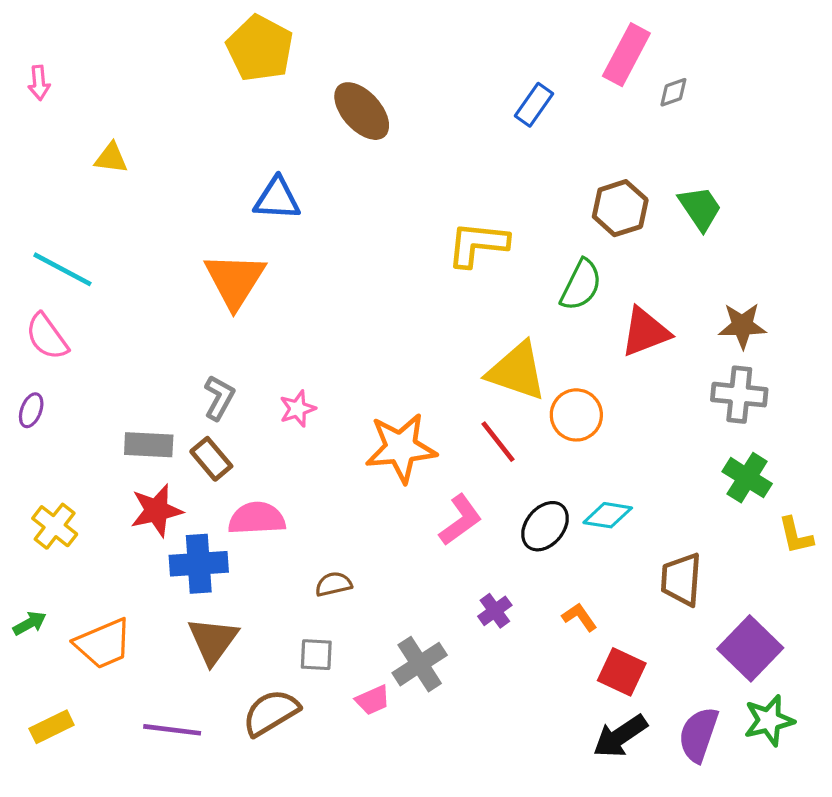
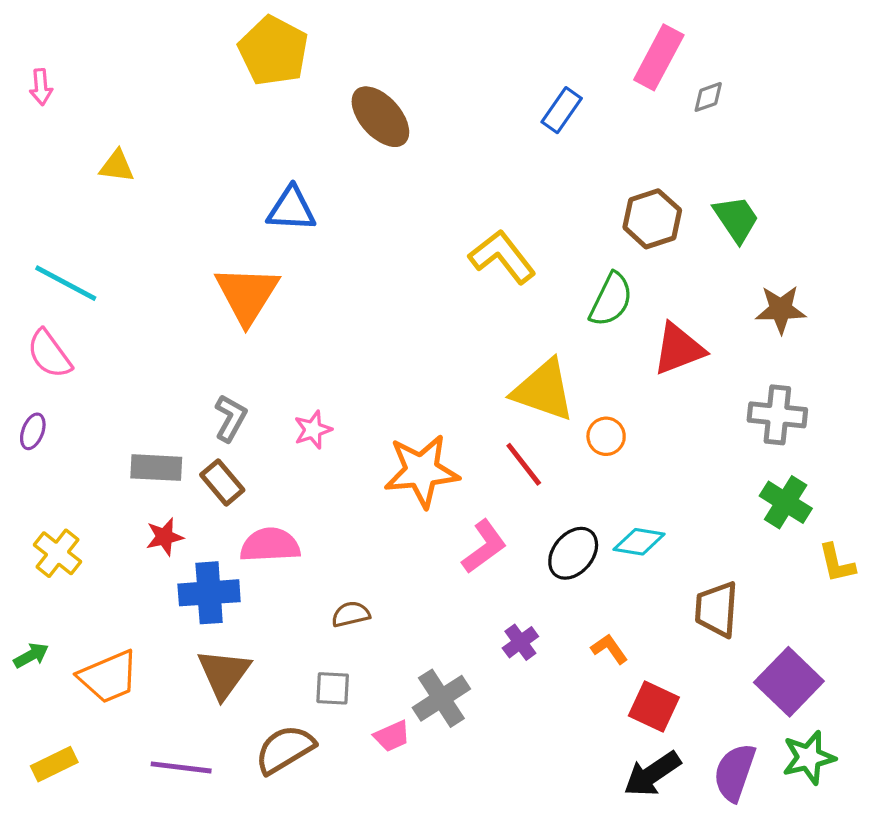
yellow L-shape: (478, 244) -> (502, 257), turned 46
brown star: (742, 326) -> (781, 309), moved
orange circle: (576, 415) -> (606, 436), size x0.7
red star: (156, 511) -> (165, 537), size x0.7

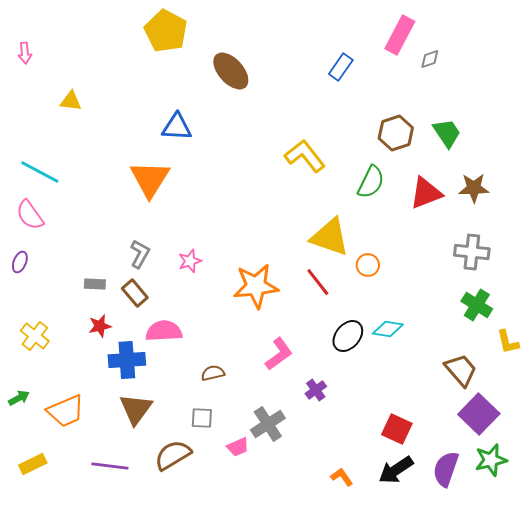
red triangle: (679, 349) -> (426, 193), moved
gray rectangle: (156, 468) -> (95, 284), size x0.7
pink L-shape: (484, 547) -> (279, 354), moved
brown trapezoid: (716, 609) -> (461, 370), moved, turned 135
orange L-shape: (609, 649) -> (342, 477), moved

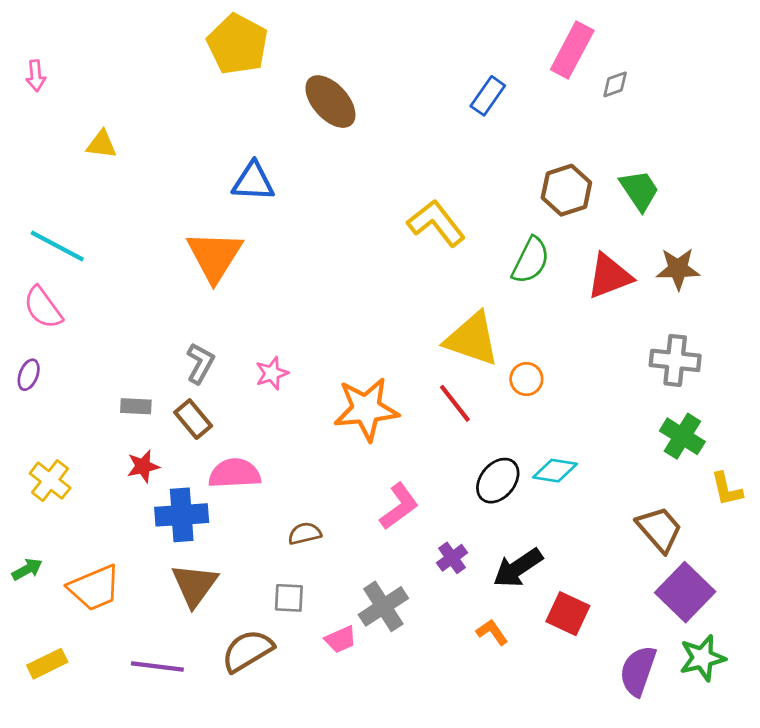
black arrow: (396, 470) -> (518, 568), moved
orange L-shape: (342, 477) -> (492, 632), moved

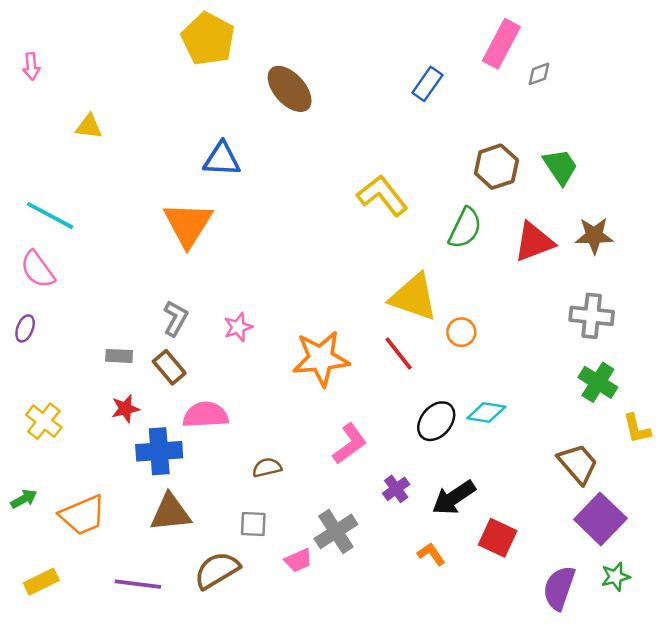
brown triangle: (195, 585) -> (170, 513), turned 48
green star: (702, 658) -> (615, 577), size x0.7

